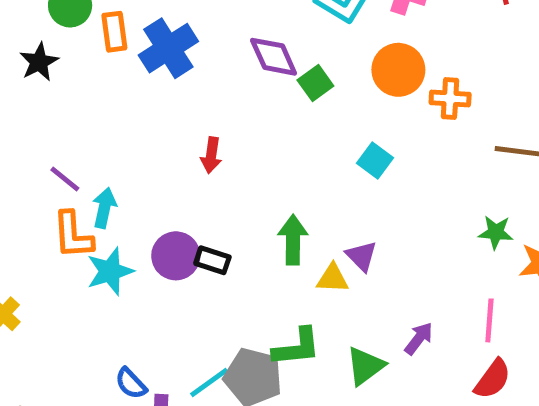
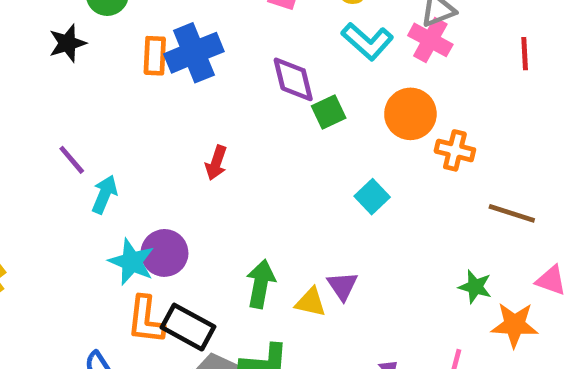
orange rectangle: (114, 32) -> (155, 56), moved
orange L-shape: (73, 235) -> (146, 320), moved
green arrow: (293, 240) -> (261, 284), moved
black rectangle: (212, 260) -> (188, 327), moved, size x1.5
cyan star: (110, 271) -> (132, 262), moved, turned 30

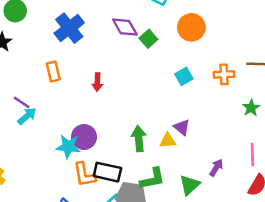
orange rectangle: (155, 56) -> (53, 71), moved
orange cross: (455, 150) -> (224, 74), moved
cyan arrow: (104, 194) -> (27, 116), moved, turned 42
cyan square: (372, 197) -> (184, 76), turned 30
green star: (475, 287) -> (251, 108), turned -30

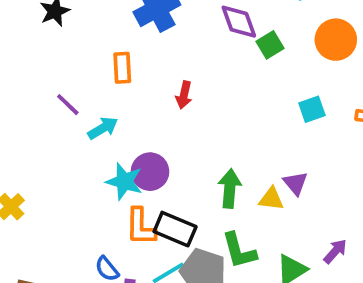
cyan arrow: (27, 116) -> (103, 128), moved
green L-shape: (152, 179) -> (239, 251), turned 76

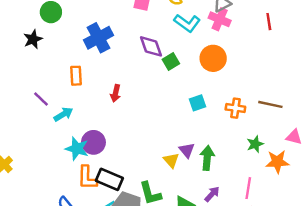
green arrow: (230, 188) -> (207, 158), moved
yellow triangle: (271, 199) -> (171, 160), turned 42

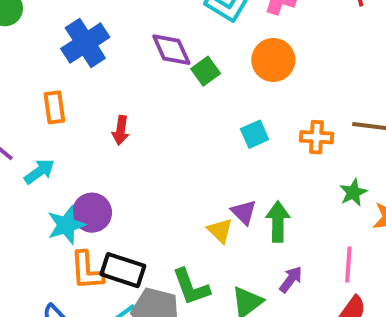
cyan star: (77, 149) -> (66, 225), turned -30

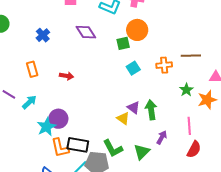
blue cross: (85, 43) -> (43, 35), size x0.6
green square: (206, 71) -> (123, 43), moved, turned 32
red arrow: (121, 130) -> (67, 76), turned -80

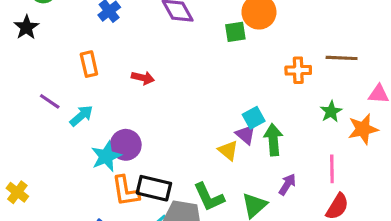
cyan square: (133, 68) -> (254, 118), moved

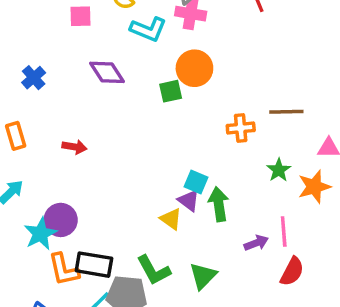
cyan square: (254, 118) -> (196, 182), turned -35
purple arrow: (287, 184) -> (256, 243), moved, turned 40

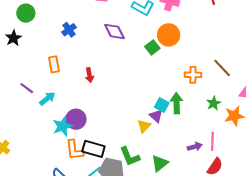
green square: (171, 91) -> (152, 47), turned -32
brown line: (286, 112) -> (222, 68), turned 42
red arrow: (74, 147) -> (89, 75), turned 64
green arrow: (219, 204) -> (177, 103), moved
yellow triangle: (171, 219) -> (144, 126), turned 32

